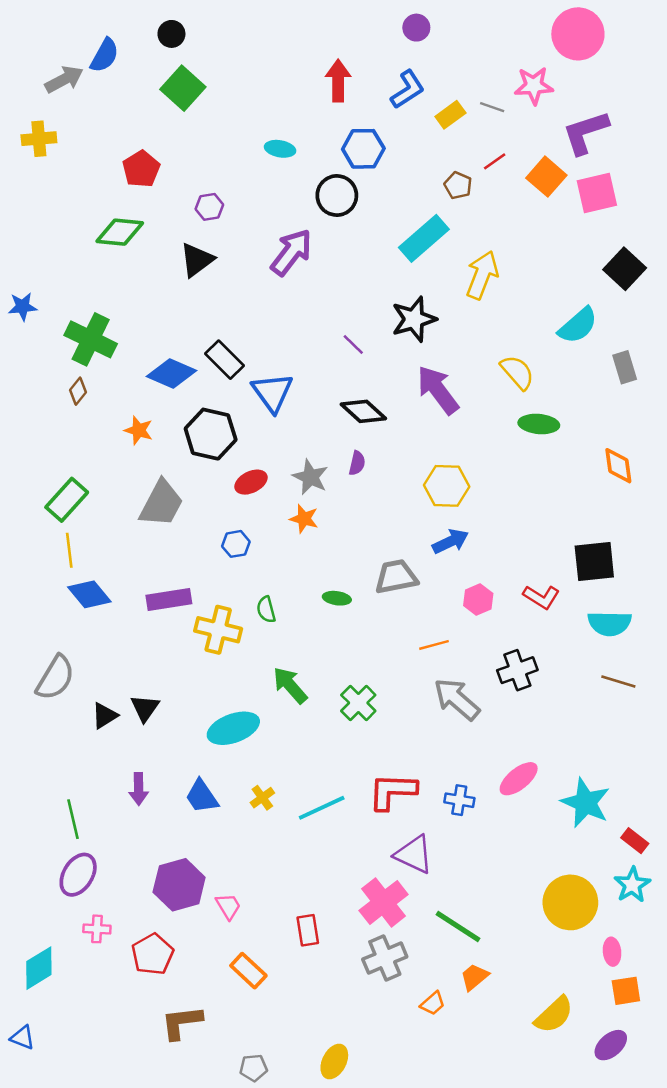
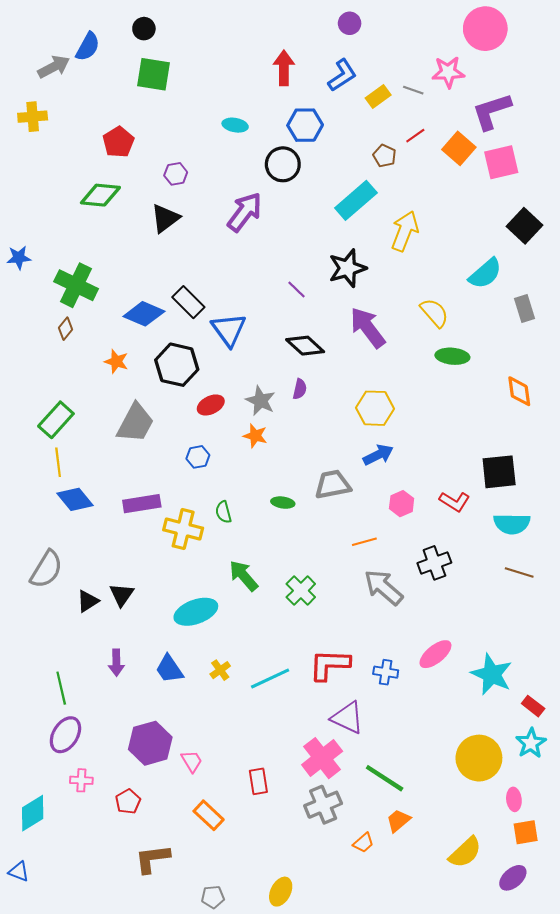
green square: (183, 88) -> (153, 74), turned -33
red pentagon: (153, 954) -> (128, 802), size x0.7

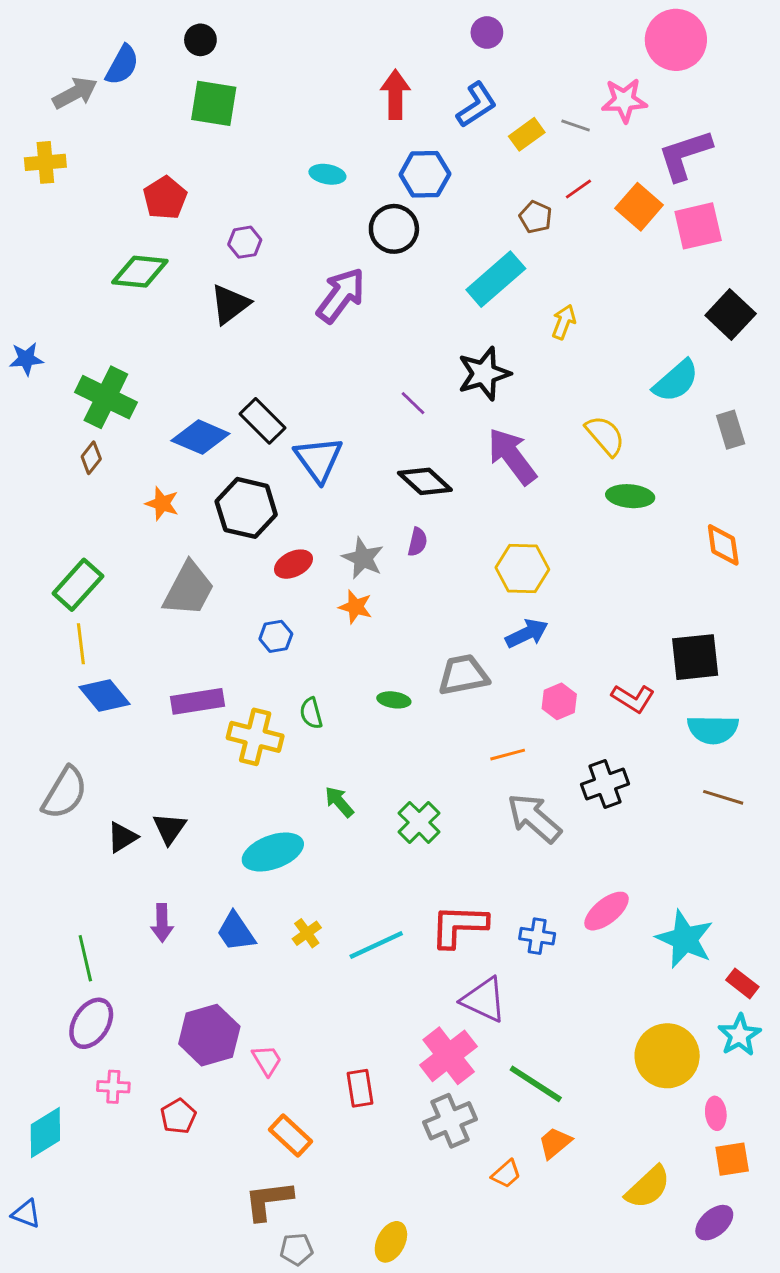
yellow arrow: (405, 231) -> (564, 322), size x0.6
green arrow: (244, 576) -> (339, 802), size x0.7
brown L-shape: (152, 859) -> (268, 1200), moved

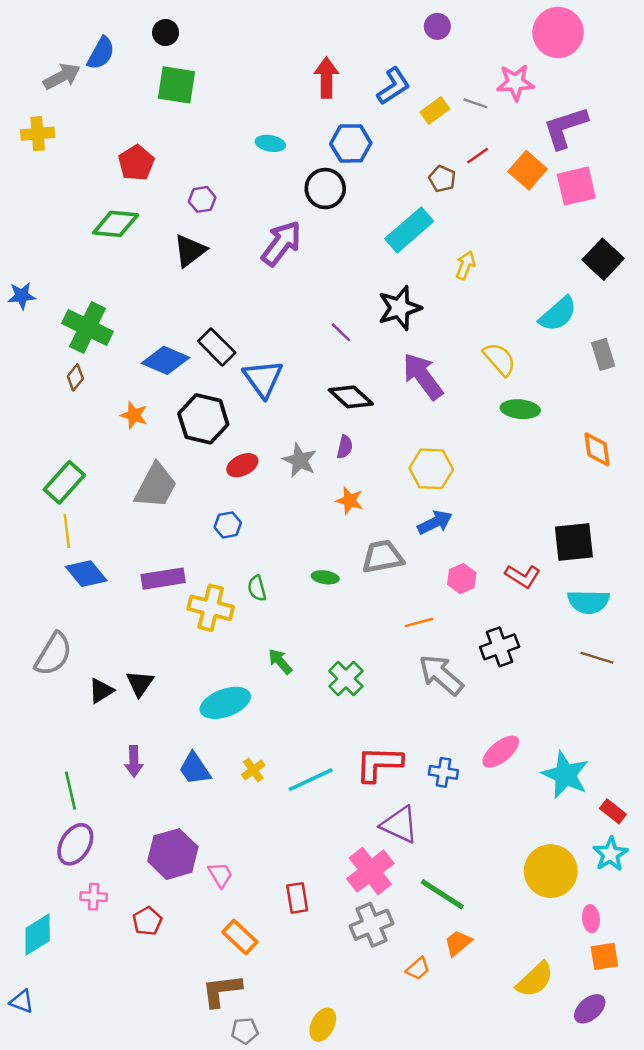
purple circle: (487, 32) -> (437, 26), moved
orange star: (356, 607) -> (350, 501), moved

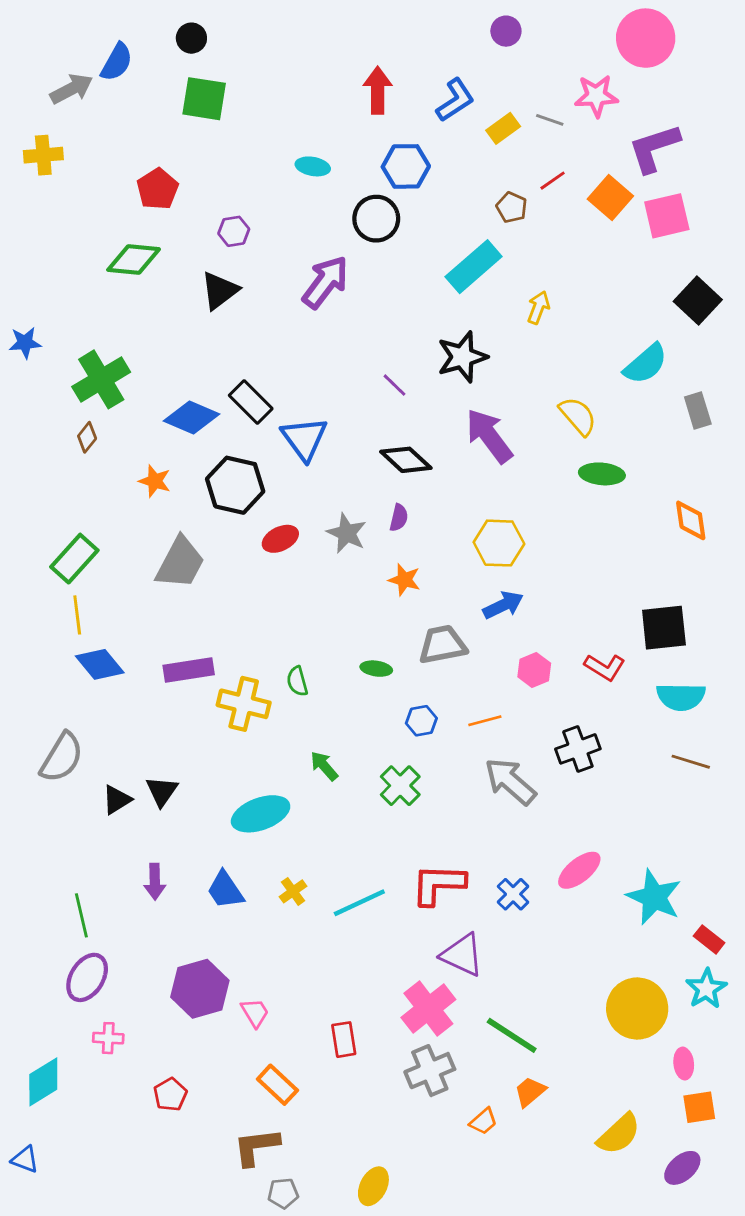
green cross: (88, 327) -> (101, 379), turned 33
blue hexagon: (228, 525) -> (421, 721), moved
blue cross: (443, 772) -> (513, 894), turned 36
red pentagon: (147, 921) -> (170, 1095), moved

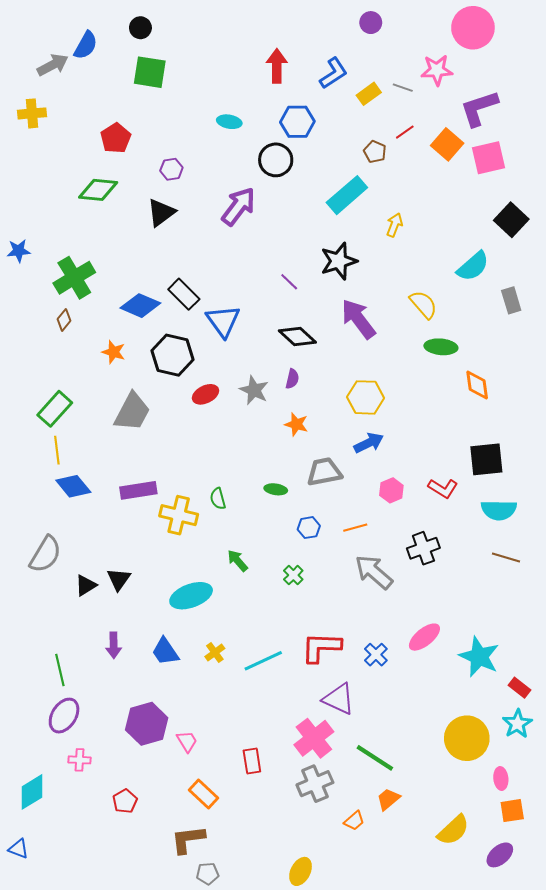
orange diamond: (691, 520) -> (477, 385), moved
green cross: (400, 786) -> (293, 575), size x0.7
yellow ellipse: (373, 1186) -> (301, 871), moved

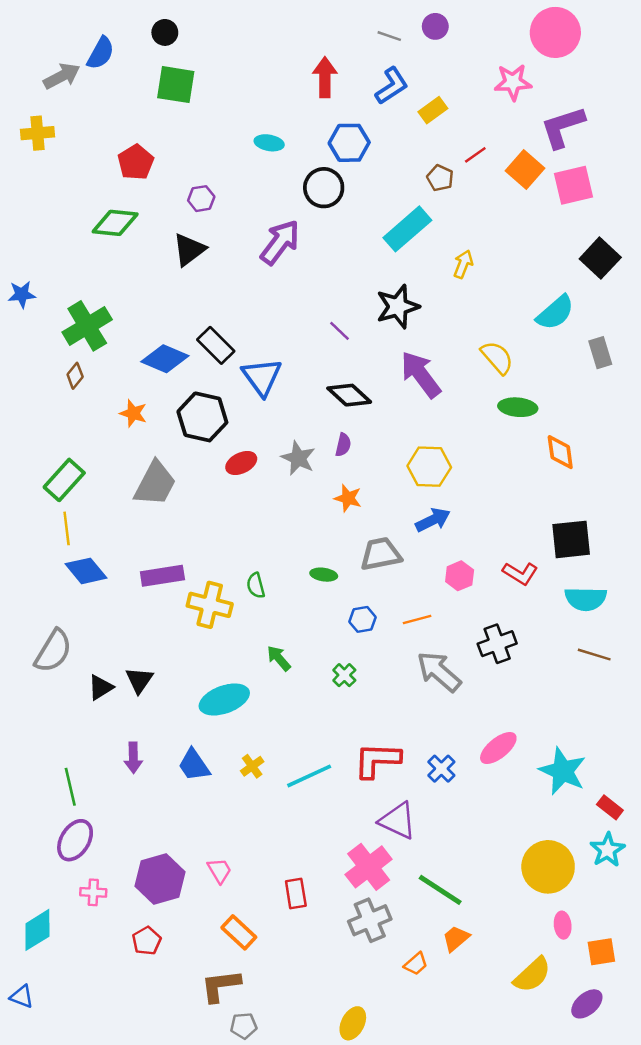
gray line: (403, 88) -> (389, 36), moved
purple hexagon: (147, 724) -> (160, 879), moved
pink ellipse: (501, 779) -> (563, 925), moved

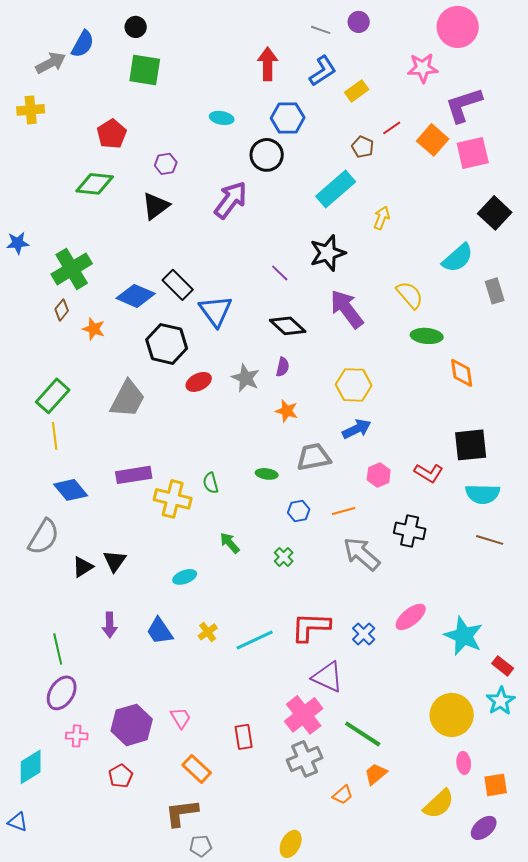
orange star: (133, 413) -> (94, 329), moved
blue diamond: (86, 571) -> (71, 490), moved
black cross: (497, 644) -> (410, 531), turned 32
cyan ellipse: (224, 699) -> (185, 577), size x0.6

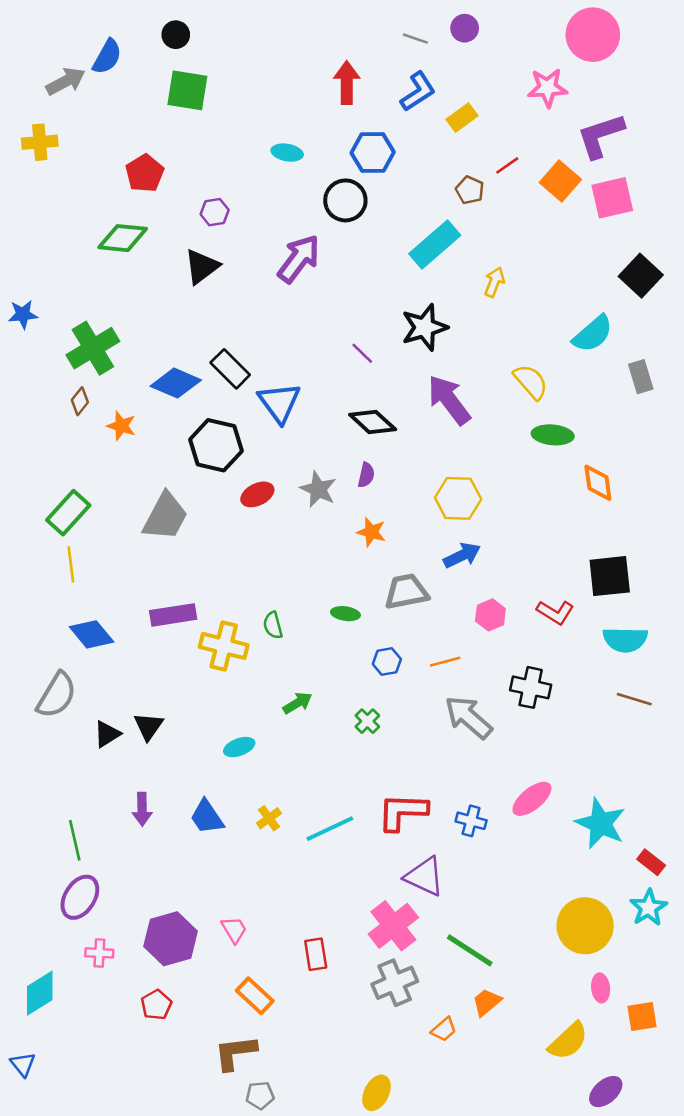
green arrow: (230, 543) -> (297, 703), turned 100
blue cross: (364, 634) -> (471, 821), turned -30
blue triangle: (18, 822) -> (23, 1064), turned 30
purple ellipse: (484, 828) -> (606, 1092), moved

